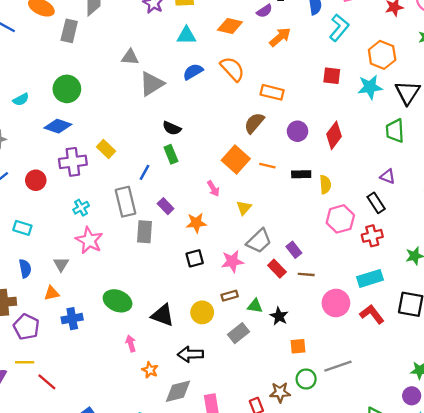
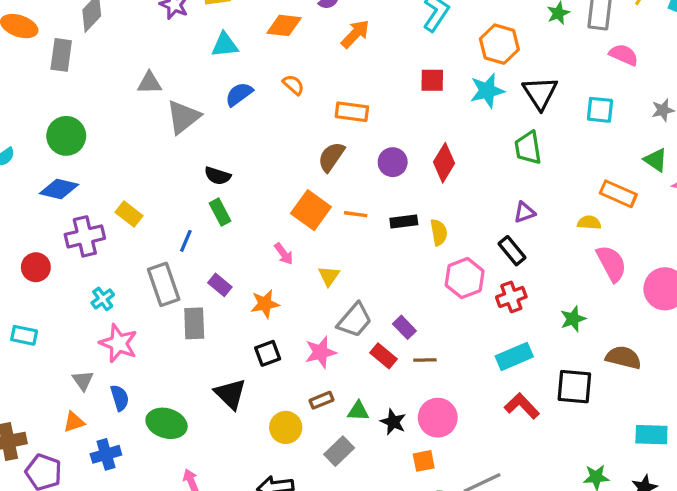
orange semicircle: (232, 69) -> (293, 85), size x0.6
purple triangle: (388, 176) -> (524, 212), turned -35
blue semicircle: (25, 268) -> (120, 398), moved
pink circle: (336, 303) -> (438, 418), moved
black triangle: (163, 315) -> (230, 394), moved, turned 30

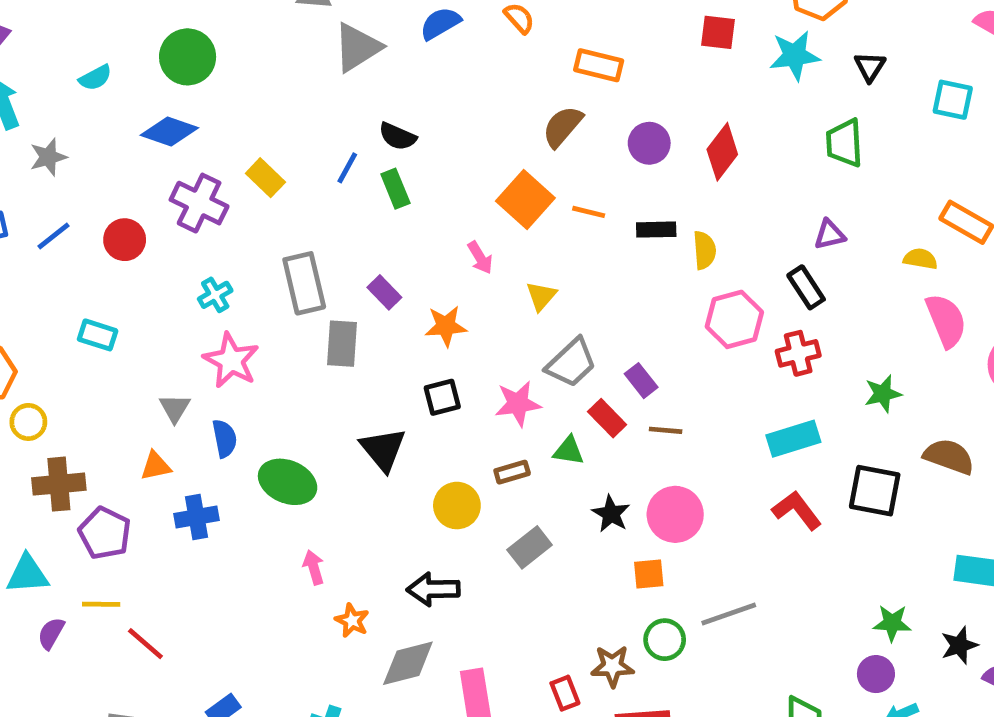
black triangle: (540, 93) -> (870, 67), size x0.6
purple cross: (85, 236) -> (199, 203), turned 33
blue line: (186, 241) -> (347, 168), moved
green triangle: (358, 411) -> (569, 451), moved

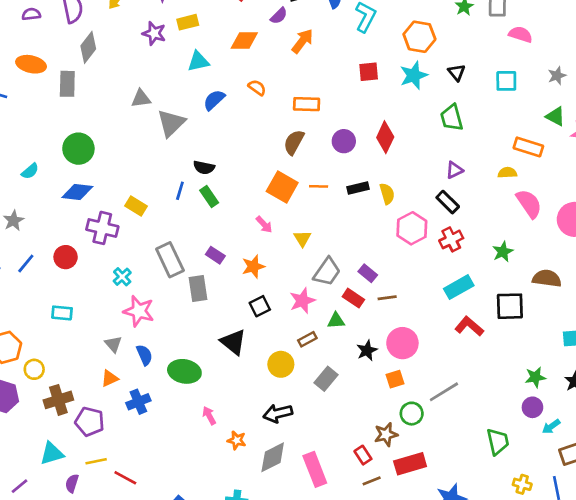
black star: (611, 514) -> (367, 350), turned 30

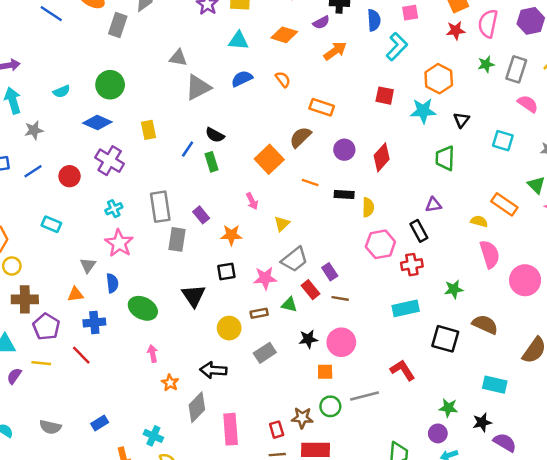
orange square: (282, 187) -> (269, 159), moved
yellow rectangle: (136, 206) -> (148, 130), moved, turned 30
red L-shape: (469, 326) -> (403, 370), moved
gray diamond: (273, 457) -> (197, 407), turned -36
red line: (125, 478) -> (81, 355), moved

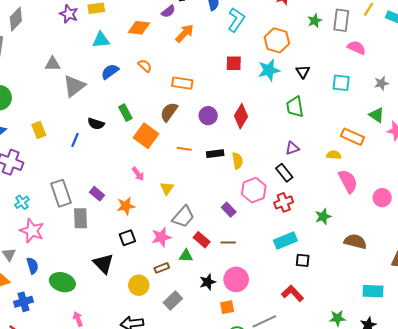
green rectangle: (211, 162) -> (125, 113), moved
purple rectangle: (330, 272) -> (229, 210), moved
pink circle: (525, 280) -> (382, 198), size x0.7
black square: (445, 339) -> (303, 260), moved, size x0.6

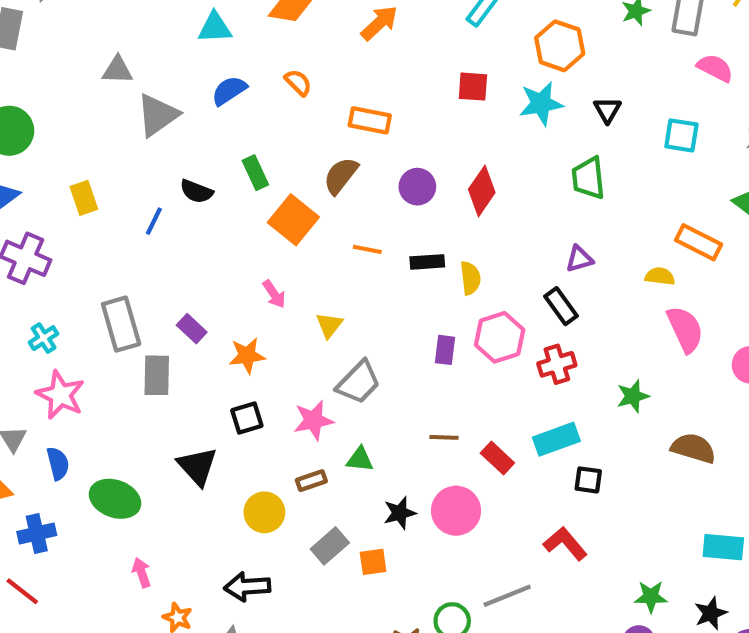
purple rectangle: (229, 210) -> (445, 350), moved, turned 48
red rectangle: (202, 240) -> (497, 458), moved
orange square: (227, 307) -> (373, 562), moved

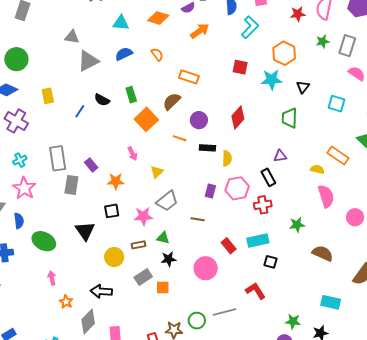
purple circle: (417, 187) -> (199, 120), moved
brown line: (444, 437) -> (198, 219), moved
black star: (400, 513) -> (169, 259), moved

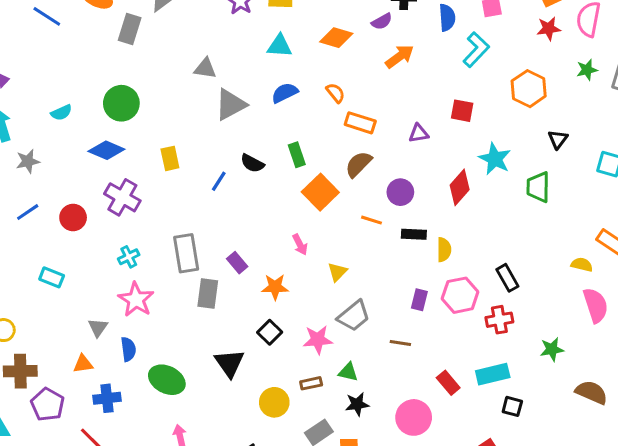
orange rectangle: (189, 77) -> (360, 123), moved
cyan star: (272, 80) -> (495, 159), moved, turned 30
purple triangle: (280, 156) -> (419, 133), moved
black square: (112, 211) -> (270, 332), turned -35

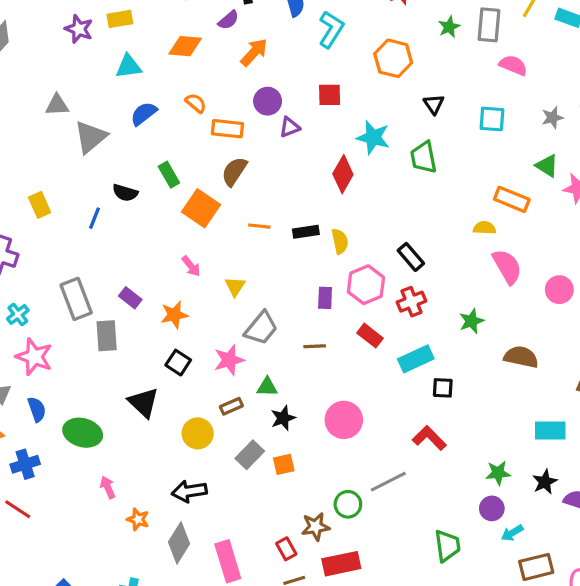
purple circle: (400, 192) -> (268, 101), moved
red rectangle: (448, 383) -> (370, 336), moved

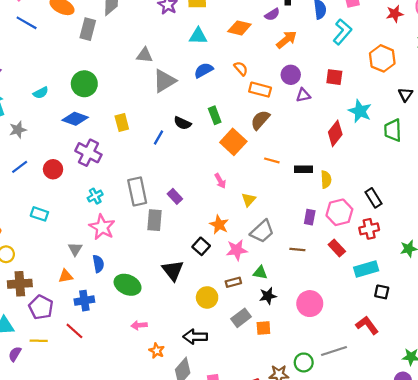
orange star: (174, 315) -> (219, 225), moved, turned 30
pink arrow: (108, 487) -> (139, 325), turned -80

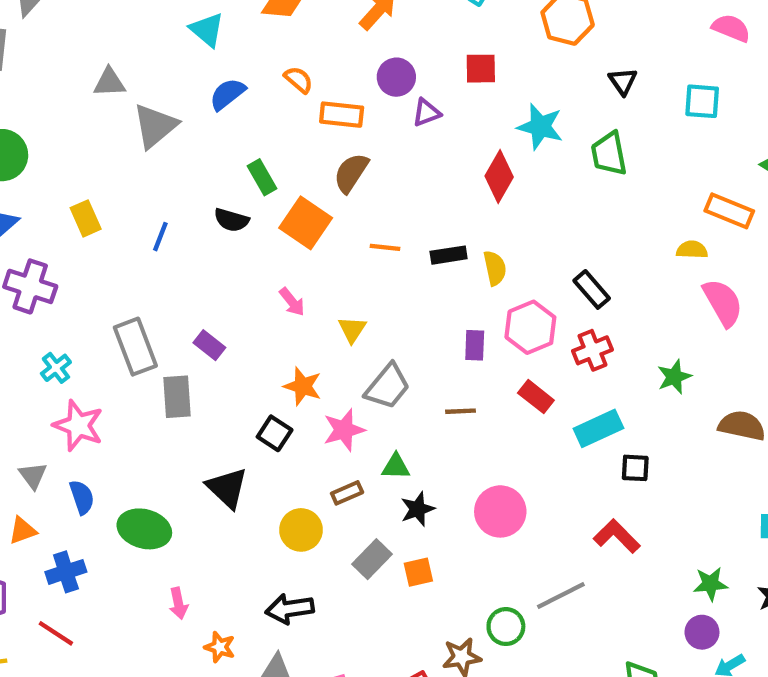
cyan triangle: (198, 36) -> (207, 30), turned 48
black semicircle: (182, 123) -> (231, 220), moved
pink arrow: (139, 325) -> (178, 603), turned -88

